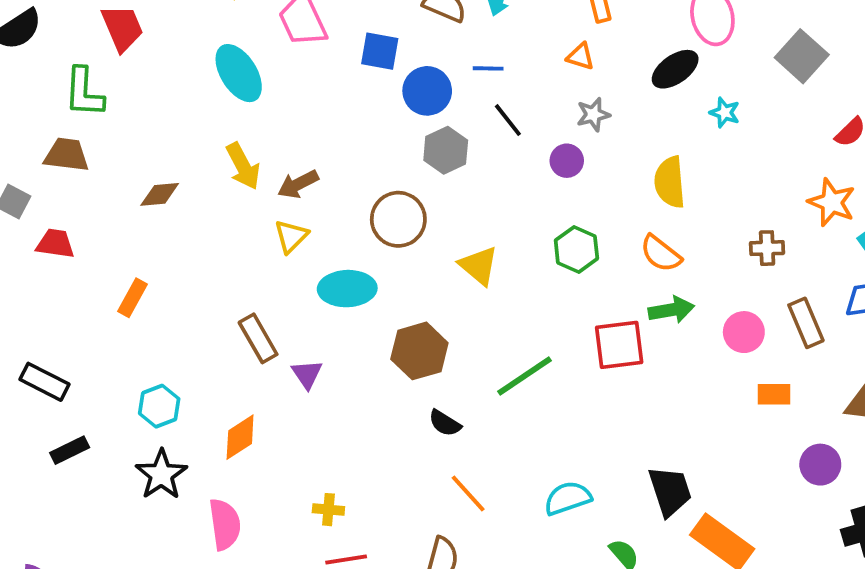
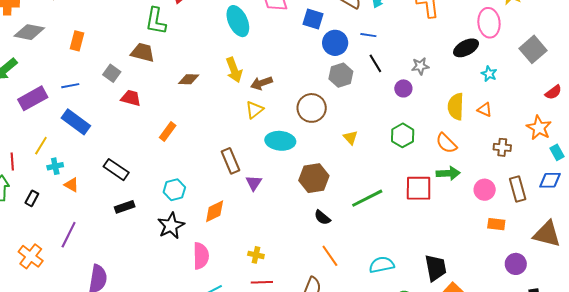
orange triangle: (581, 56) -> (485, 110), moved
yellow triangle: (479, 266) -> (350, 137), size x0.7

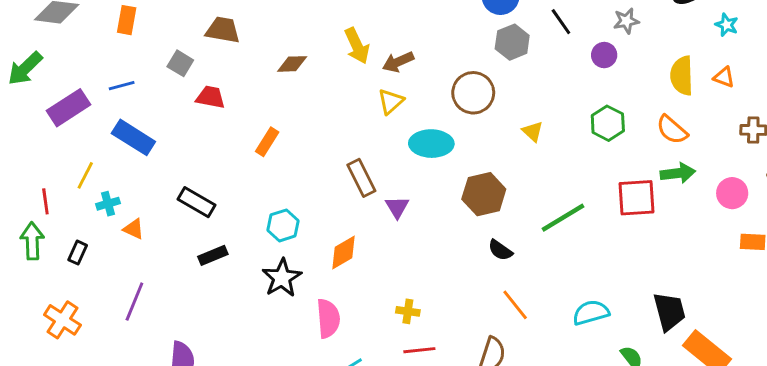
orange cross: (31, 256) -> (62, 320), moved

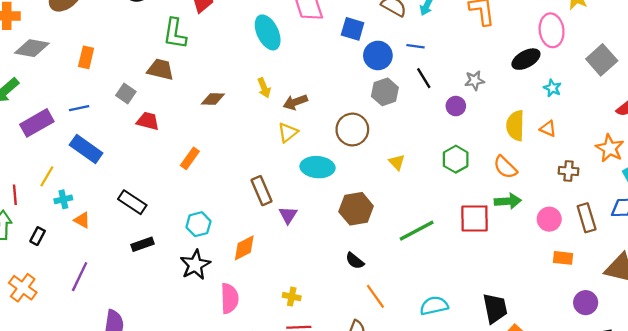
yellow arrow: (357, 46) -> (264, 88), size x0.7
black semicircle: (500, 250) -> (355, 261), moved

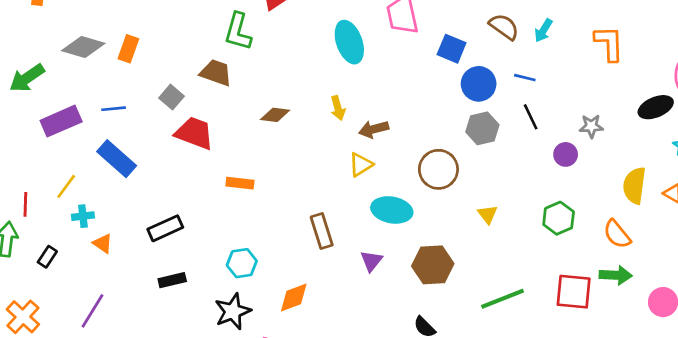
gray diamond: (32, 48) -> (83, 47), moved
red trapezoid: (148, 121) -> (194, 133), size x1.4
orange rectangle: (190, 158) -> (240, 183), turned 55
black rectangle: (132, 202) -> (165, 228), turned -64
purple triangle: (288, 215) -> (371, 261), moved

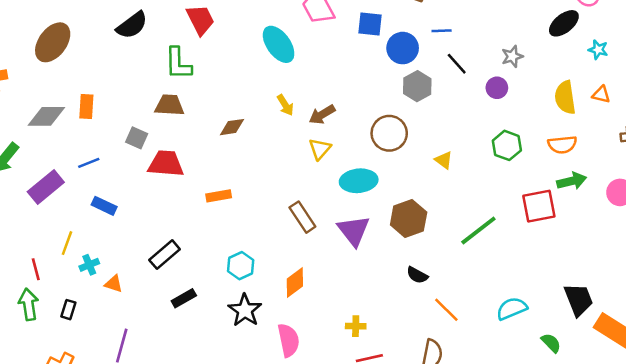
blue rectangle: (117, 159) -> (104, 206), size x0.7
orange semicircle: (617, 234) -> (562, 145), turned -40
purple triangle: (371, 261) -> (354, 231), size x1.6

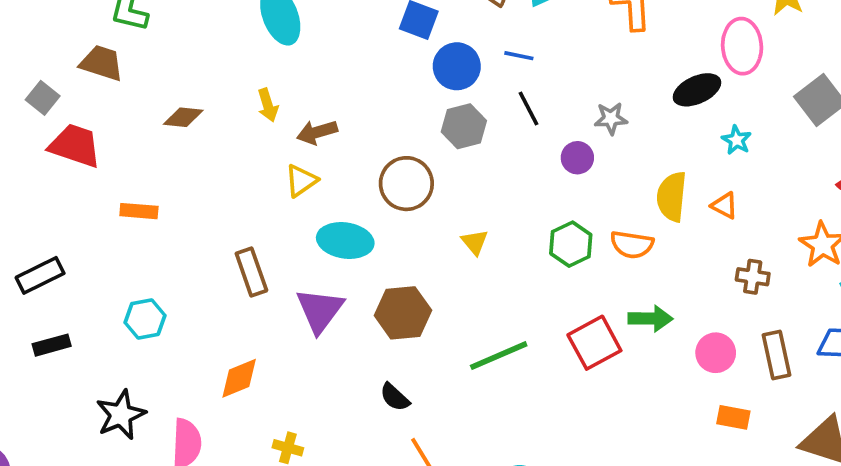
orange semicircle: (562, 145) -> (632, 245), moved
red square: (539, 206) -> (594, 343), turned -32
orange diamond: (295, 283) -> (239, 378), moved
black star: (245, 310) -> (121, 415), moved

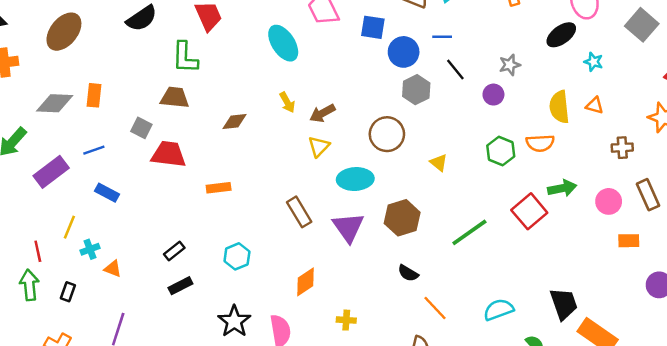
black rectangle: (40, 275) -> (174, 251), moved, size x0.7

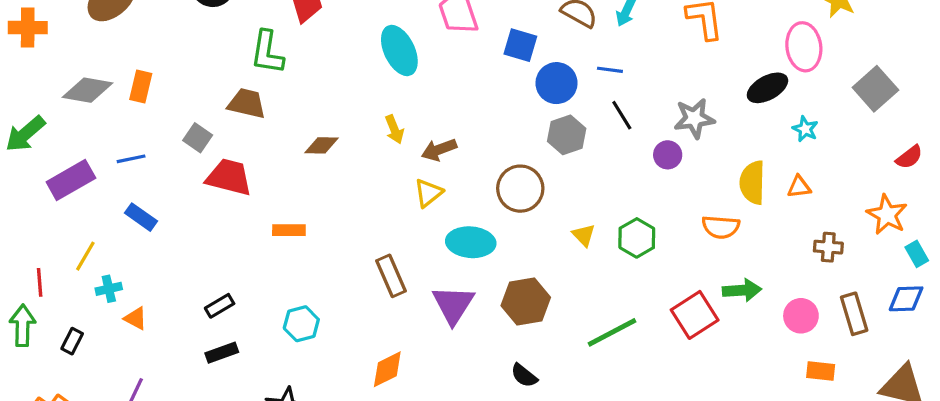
gray star: (510, 65) -> (694, 118), size x1.4
orange triangle: (595, 106) -> (799, 187), turned -30
green hexagon: (501, 151) -> (637, 238), moved

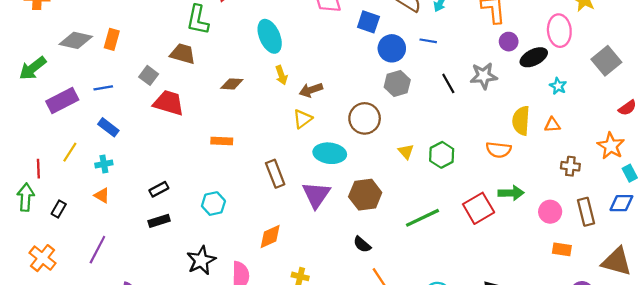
cyan ellipse: (399, 50) -> (270, 36), moved
black line: (622, 115) -> (448, 83), moved
purple circle: (668, 155) -> (509, 42), moved
orange rectangle: (289, 230) -> (222, 141), moved
cyan cross: (109, 289) -> (104, 164), moved

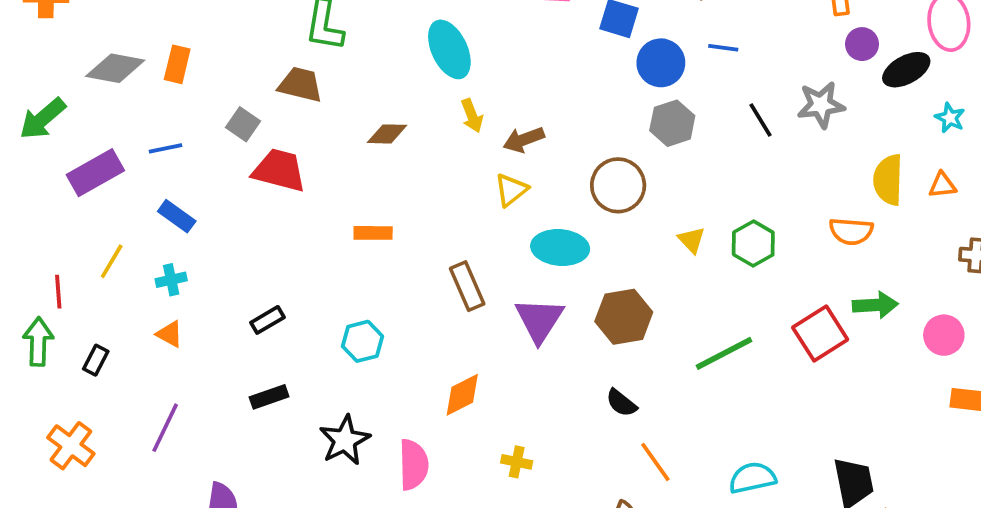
black rectangle: (159, 221) -> (269, 397), moved

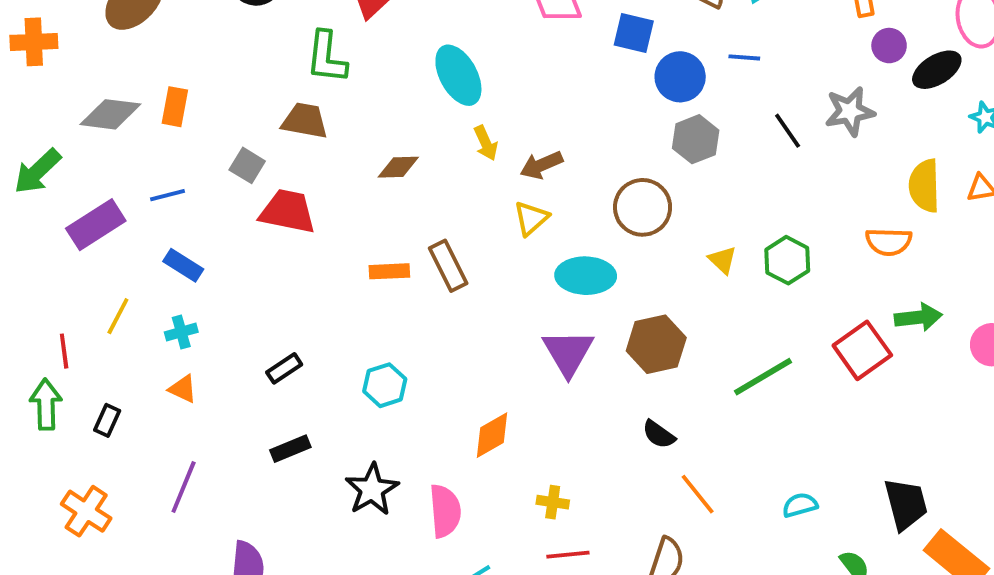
brown rectangle: (467, 286) -> (448, 266), moved
cyan semicircle: (752, 478) -> (800, 505), size x0.7

